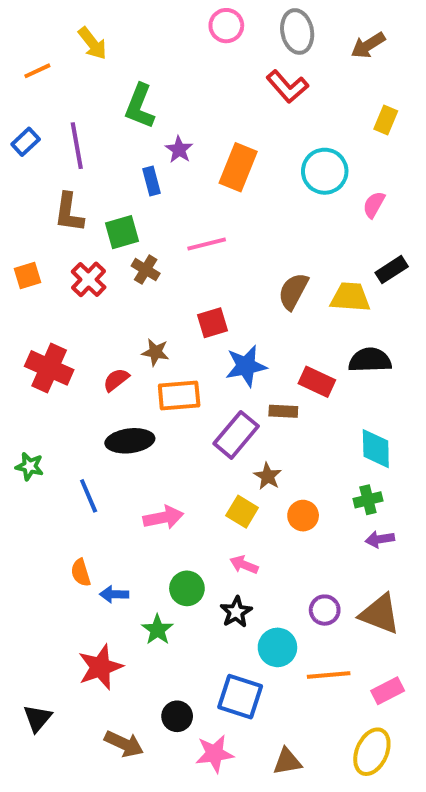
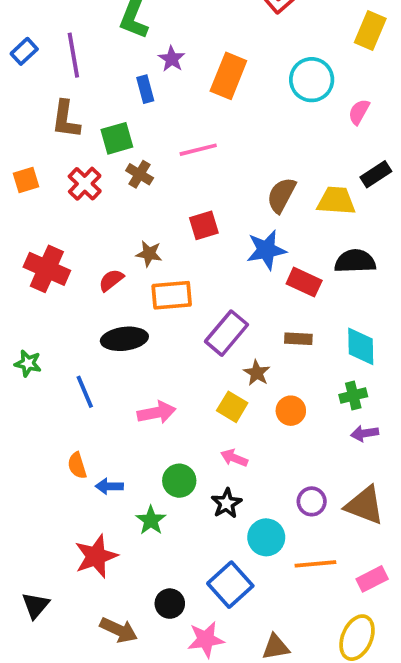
yellow rectangle: (386, 120) -> (370, 31), size x1.4
blue star: (246, 366) -> (266, 250), moved
brown rectangle: (283, 411) -> (298, 339), moved
blue square: (240, 697) -> (230, 585), turned 30

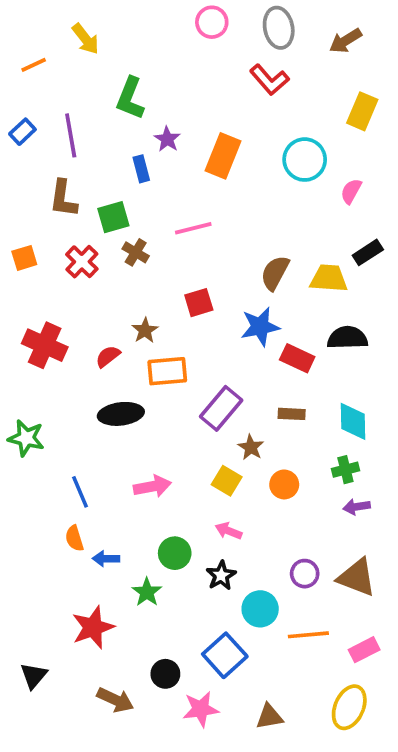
brown star: (149, 254) -> (145, 330), turned 30
green star: (28, 363) -> (26, 438), size x1.4
blue line: (85, 392) -> (80, 492), moved

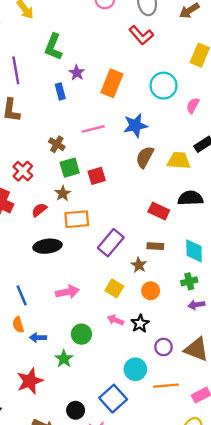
green square: (113, 217) -> (70, 168), moved
red cross: (82, 262) -> (23, 171), moved
blue star: (260, 327) -> (135, 125), moved
brown star: (251, 447) -> (139, 265), moved
black star: (221, 575) -> (140, 324), moved

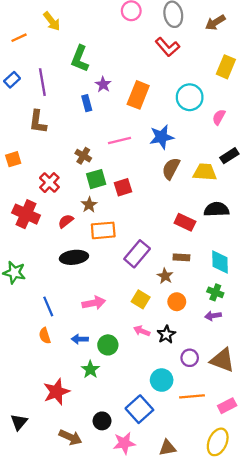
green cross: (189, 281) -> (215, 292), turned 35
purple arrow: (196, 305) -> (213, 316), moved
blue arrow: (38, 338) -> (80, 339), moved

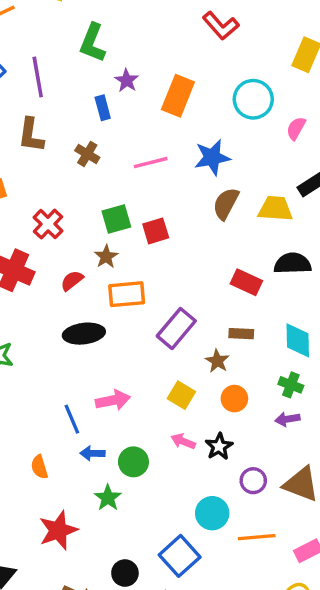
brown cross: (83, 156) -> (87, 154), moved
blue line: (48, 306) -> (72, 419), moved
orange semicircle: (45, 336) -> (39, 467), moved

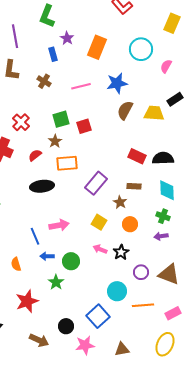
black semicircle: (293, 263) -> (163, 158), moved

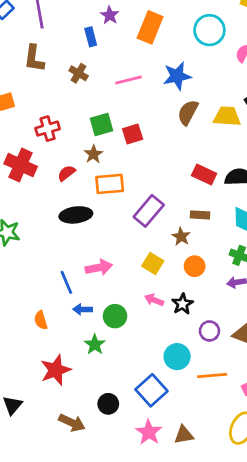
red cross: (21, 122) -> (48, 129), turned 30
pink star: (85, 345) -> (149, 432), moved, turned -30

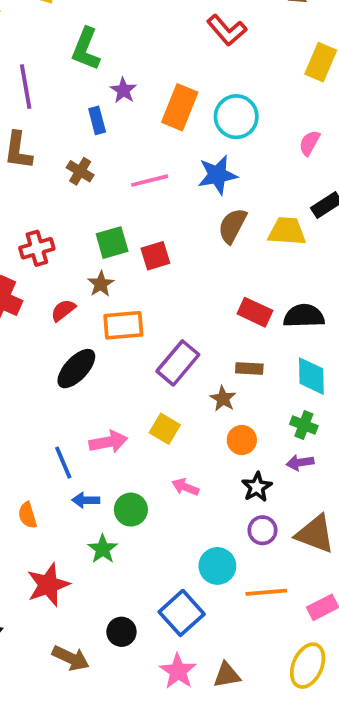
cyan circle: (209, 30) -> (236, 117), moved
black ellipse: (76, 215) -> (76, 369), turned -40
yellow square: (153, 264) -> (165, 429), moved
black star: (182, 304) -> (257, 487), moved

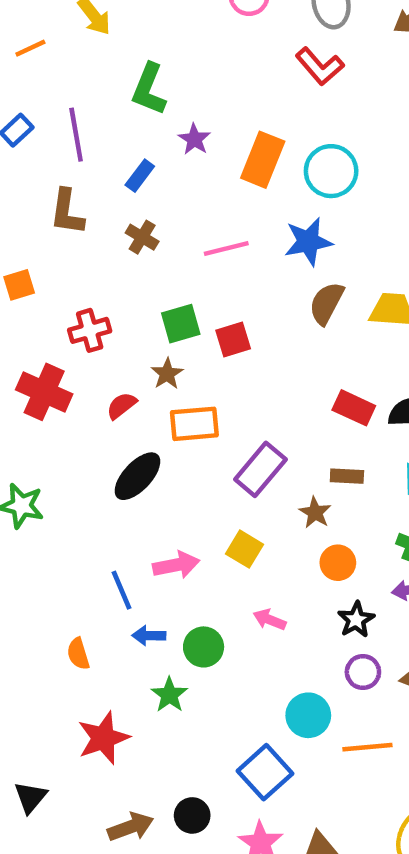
blue rectangle: (97, 120) -> (140, 176), moved, turned 52
black circle: (121, 632) -> (192, 815), moved
brown arrow: (71, 658) -> (131, 827), turned -45

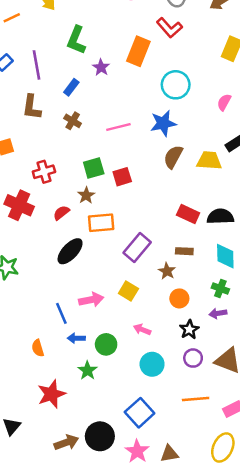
orange rectangle: (263, 160) -> (138, 51), moved
cyan circle: (308, 715) -> (152, 364), moved
black circle: (192, 815) -> (100, 436), size x1.5

